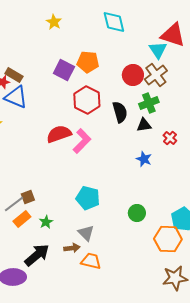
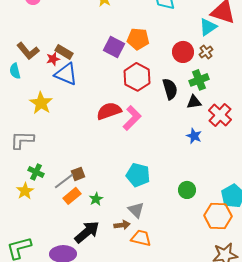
cyan triangle: (158, 50) -> (208, 27), turned 30
brown cross: (156, 75) -> (206, 52), size x0.6
red cross: (170, 138) -> (220, 115), size x1.6

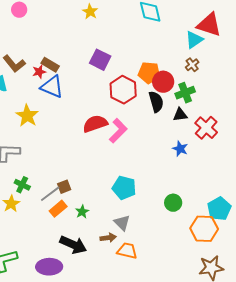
orange pentagon: (138, 39) -> (149, 73), moved
red circle: (183, 52) -> (163, 82), moved
black arrow: (87, 232) -> (73, 245), turned 64

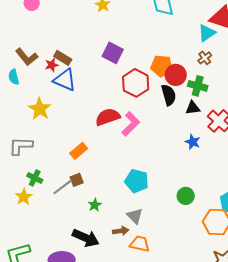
green cross: (185, 93) -> (198, 86), turned 36
orange rectangle: (58, 209) -> (79, 151), moved

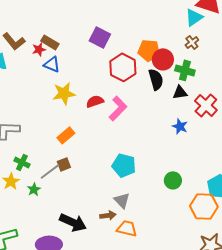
blue triangle: (65, 80) -> (52, 64), size x0.7
yellow star: (40, 109) -> (64, 93), moved, turned 30
red semicircle: (108, 117) -> (95, 101), size x0.7
green star: (95, 205) -> (34, 189), moved

